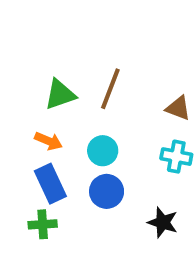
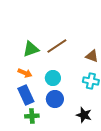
brown line: (110, 89) -> (57, 46), turned 35
green cross: (43, 224) -> (32, 116), moved

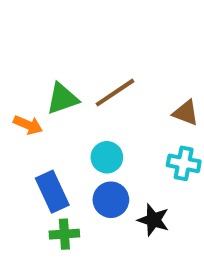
orange arrow: (25, 73) -> (28, 125), moved
black star: (84, 115) -> (153, 220), moved

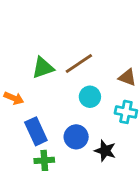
orange arrow: (28, 125) -> (14, 98), moved
cyan circle: (107, 157) -> (90, 97), moved

